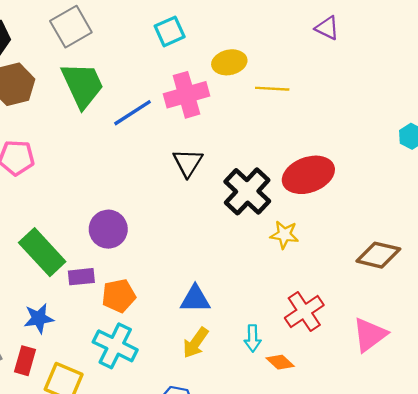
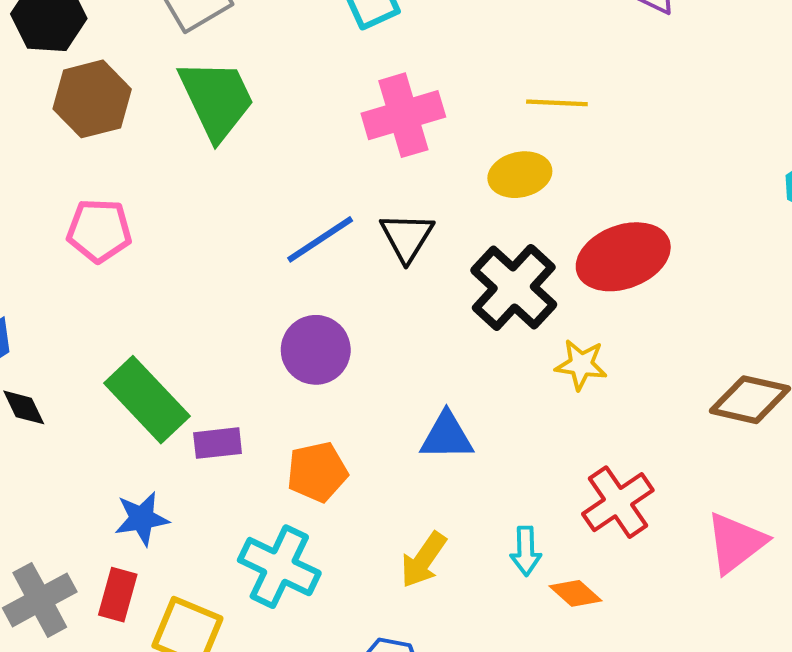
yellow ellipse: (229, 62) -> (520, 175), moved
blue line: (132, 113) -> (320, 239), moved
purple circle: (108, 229) -> (316, 350), moved
orange pentagon: (119, 296) -> (317, 472), moved
blue triangle: (195, 299) -> (447, 436), moved

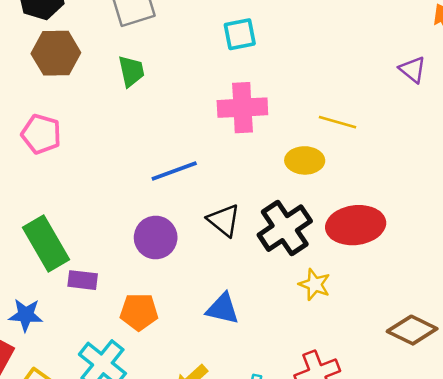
green trapezoid: (217, 99) -> (131, 71), size x0.6
black triangle: (407, 237) -> (224, 220), moved, turned -36

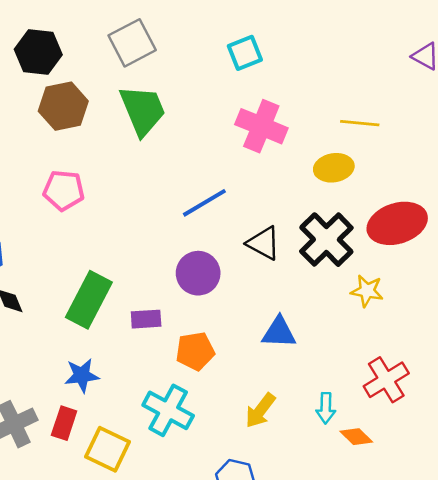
green trapezoid: (131, 71) -> (143, 110), size x1.6
pink cross: (242, 108) -> (261, 126), turned 36
green rectangle: (46, 244) -> (89, 300), turned 68
purple rectangle: (83, 280) -> (146, 319), moved

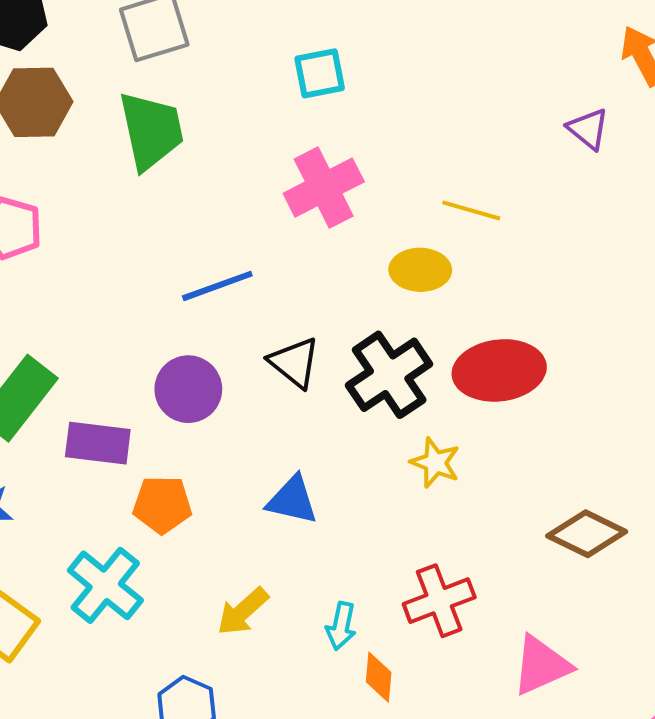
pink cross: (261, 126) -> (324, 188), turned 30
purple rectangle: (146, 319) -> (98, 443), size x1.4
orange diamond: (356, 437) -> (379, 677), turned 40

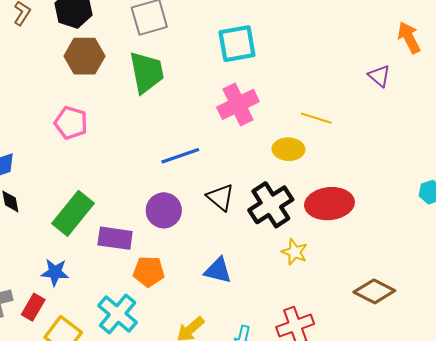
cyan square: (320, 73) -> (237, 44), size x1.4

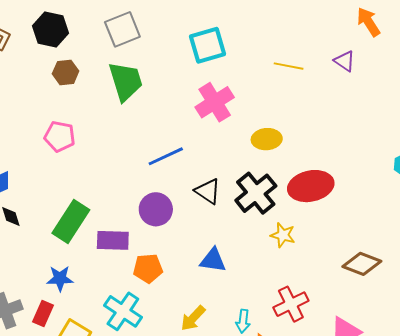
brown hexagon: (84, 56) -> (66, 72), size x0.7
yellow line: (316, 118) -> (289, 66), moved

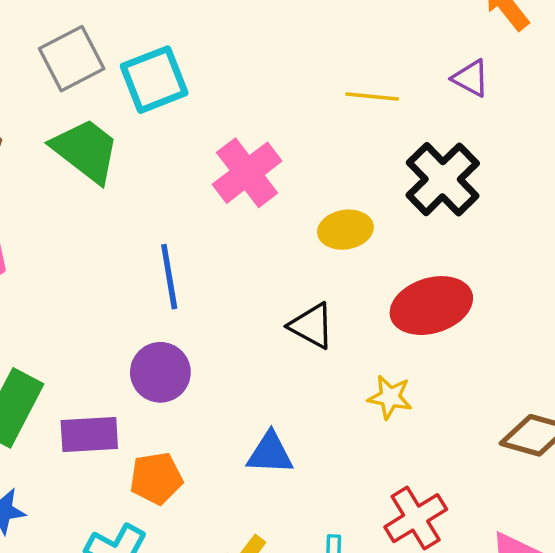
cyan square: (208, 45) -> (154, 80), moved
green trapezoid: (126, 81) -> (86, 150), turned -30
blue line: (166, 156) -> (169, 277), turned -69
black triangle: (208, 191) -> (312, 326), moved
black cross: (256, 193) -> (443, 179), moved

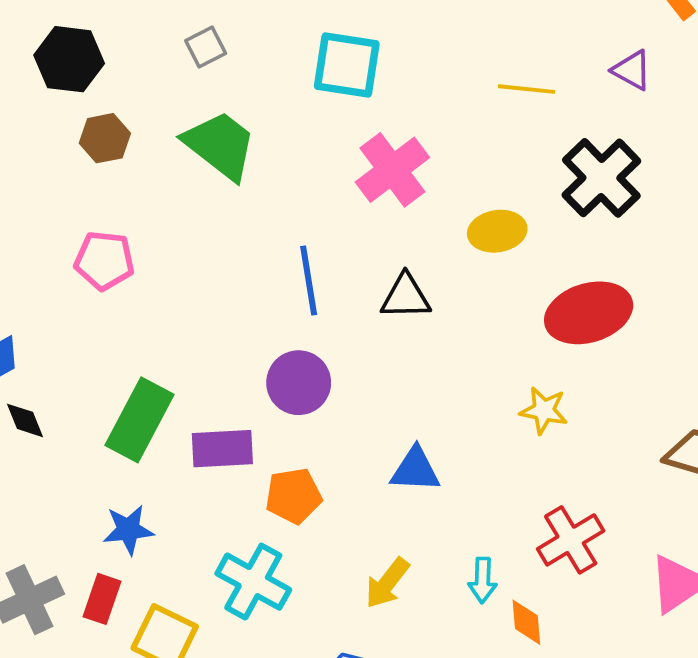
gray square: (72, 59) -> (206, 47), size x0.6
cyan square: (154, 80) -> (347, 65), moved, turned 30
black triangle: (312, 326) -> (406, 297), moved, turned -30

